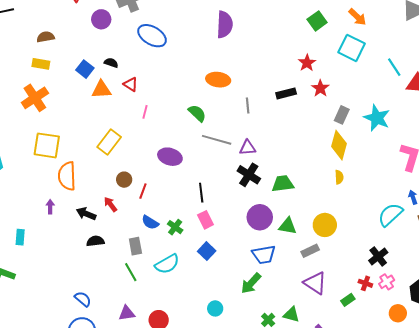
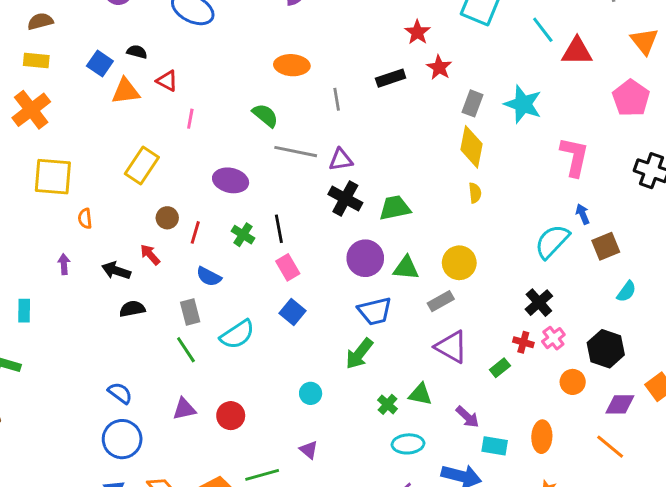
orange semicircle: (67, 176) -> (85, 219), size x0.5
green cross: (175, 227) -> (243, 235), moved

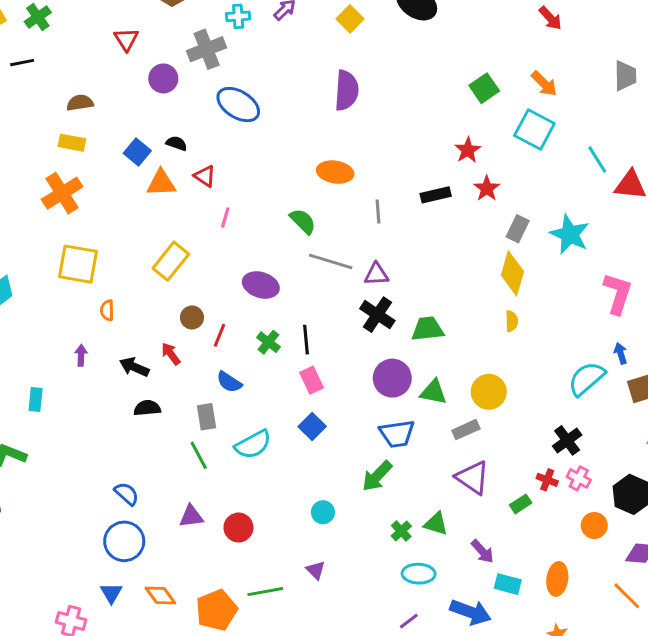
pink cross: (553, 338) -> (579, 478), turned -30

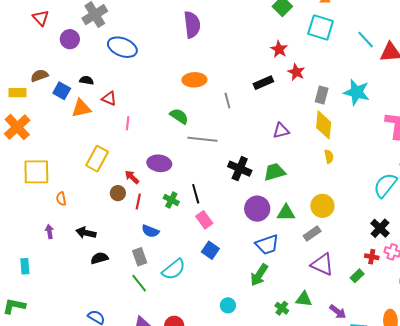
brown semicircle: (80, 103) -> (39, 76), moved
purple triangle: (376, 274) -> (281, 131), moved
red arrow: (171, 354) -> (132, 177), moved

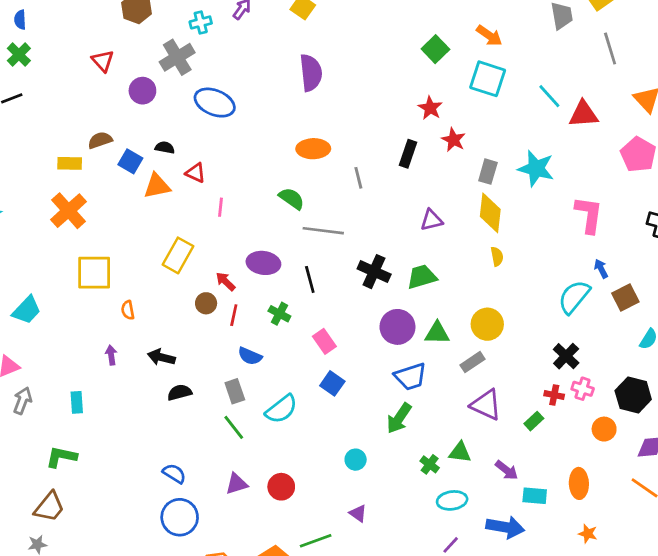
black rectangle: (263, 83) -> (408, 154), turned -48
black line: (196, 194) -> (310, 279), moved

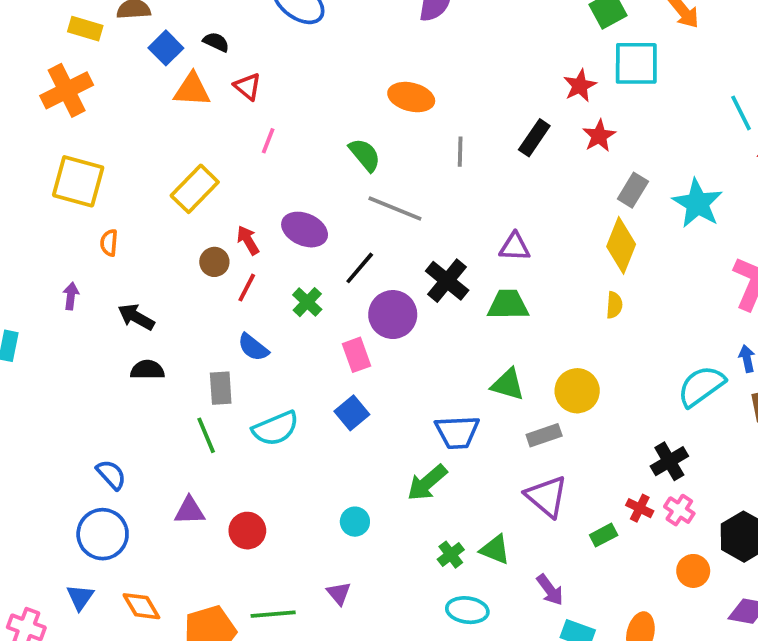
cyan square: (488, 79) -> (636, 63), moved, turned -33
purple triangle: (431, 220) -> (515, 247), moved
black line: (310, 279) -> (360, 268), turned 40
purple circle: (397, 327) -> (393, 315), moved

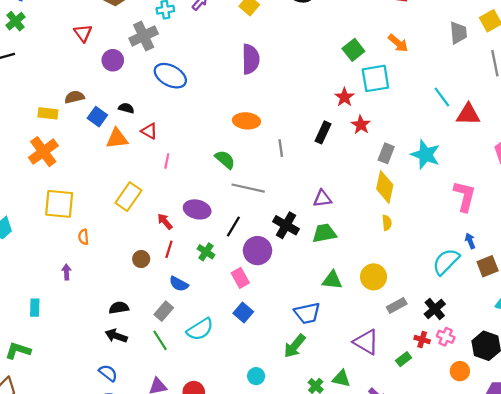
brown circle: (214, 262) -> (141, 259), moved
black arrow: (136, 317) -> (116, 336), moved
gray rectangle: (221, 388) -> (164, 311), turned 54
gray rectangle: (544, 435) -> (397, 305), moved

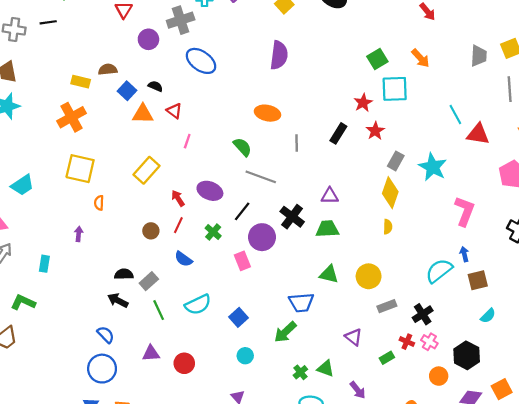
gray rectangle: (164, 311) -> (149, 281), moved
blue square: (243, 313) -> (239, 317), moved
purple triangle: (366, 342) -> (354, 337), size x0.7

